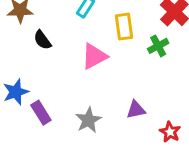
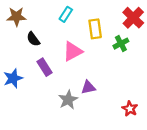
purple triangle: (136, 110) -> (88, 87), moved
purple rectangle: (41, 113) -> (44, 67), moved

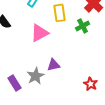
purple rectangle: (44, 67) -> (15, 83), moved

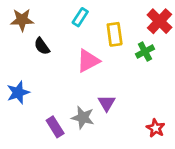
purple triangle: (54, 65) -> (107, 103), turned -48
gray star: (36, 76) -> (83, 118), turned -30

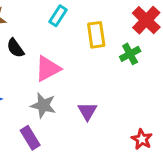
pink triangle: (88, 61) -> (48, 69), moved
gray star: (83, 118) -> (43, 105), moved

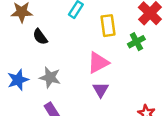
pink triangle: (48, 69) -> (98, 63), moved
gray star: (43, 105) -> (50, 77), moved

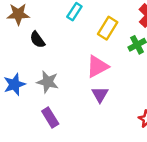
yellow rectangle: (108, 26) -> (108, 28), turned 40

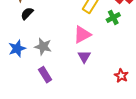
black semicircle: (37, 40) -> (27, 13), moved, turned 80

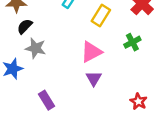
green cross: (113, 17) -> (132, 42), moved
gray star: (43, 47) -> (36, 48), moved

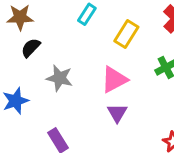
gray star: (36, 48) -> (60, 78), moved

